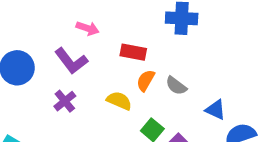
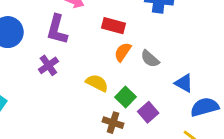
purple L-shape: (71, 61) -> (57, 29), turned 48
yellow semicircle: (119, 101) -> (97, 83), moved

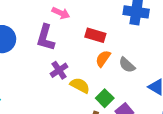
purple cross: (48, 65) -> (59, 70), moved

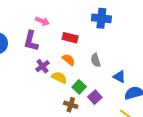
orange semicircle: (103, 59) -> (69, 60), moved, turned 96
gray semicircle: (127, 65) -> (96, 60), turned 32

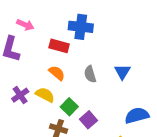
blue cross: (101, 18) -> (81, 27), moved
purple cross: (42, 66) -> (20, 95), moved
blue triangle: (119, 77) -> (122, 72), moved, turned 32

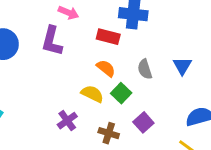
purple cross: (20, 95) -> (67, 121), moved
green square: (69, 107) -> (121, 93), moved

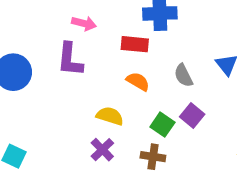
green square: (121, 93) -> (162, 125), moved
yellow semicircle: (92, 94) -> (110, 116), moved
purple square: (143, 122) -> (192, 115), moved

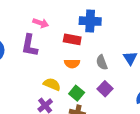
orange semicircle: (138, 81) -> (72, 64), turned 144
green square: (162, 125) -> (77, 93), moved

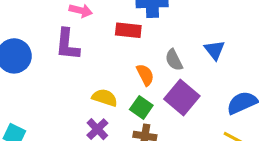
orange semicircle: (72, 64) -> (145, 75), moved, turned -112
purple square: (105, 89) -> (182, 98), size x1.5

